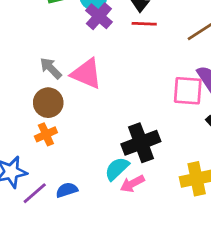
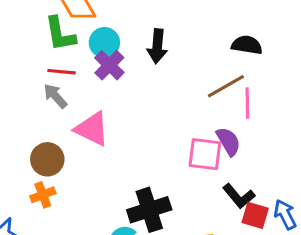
red line: (144, 24) -> (62, 72), moved
gray arrow: (51, 68) -> (55, 96), moved

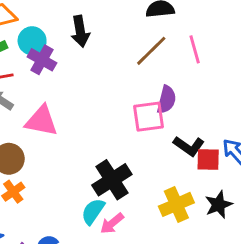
pink line: (247, 103) -> (195, 49), moved
purple semicircle: (228, 141) -> (167, 100), turned 60

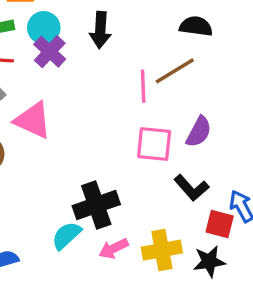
pink line: (195, 49) -> (143, 86), moved
purple semicircle: (167, 100) -> (199, 132), moved
red square: (208, 159) -> (220, 224), moved
pink arrow: (112, 223) -> (114, 249), moved

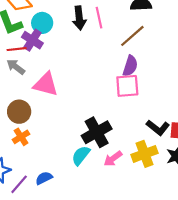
purple cross: (50, 52) -> (32, 40), moved
pink line: (143, 86) -> (99, 18), moved
purple semicircle: (199, 132) -> (130, 66), moved
black L-shape: (191, 188) -> (158, 128), moved

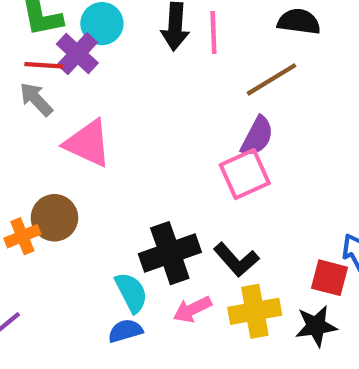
pink square: (127, 86) -> (245, 174), turned -30
brown circle: (19, 112) -> (54, 218), moved
black L-shape: (158, 128) -> (236, 260), moved
cyan semicircle: (81, 155) -> (131, 292), turned 105
blue semicircle: (44, 178) -> (125, 331), moved

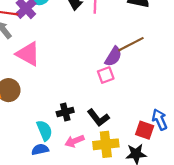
brown line: (271, 79) -> (131, 44), moved
pink square: (245, 174) -> (106, 75), size x0.7
black cross: (170, 253) -> (65, 112), size x0.6

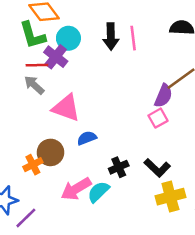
cyan semicircle: (44, 130) -> (98, 192), turned -102
pink arrow: (74, 141) -> (76, 189), moved, size x1.4
blue semicircle: (40, 149) -> (87, 138), moved

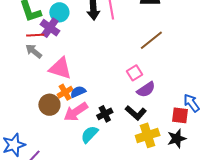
purple semicircle: (163, 96) -> (146, 89), moved, turned 36
orange cross: (33, 165) -> (65, 92), moved
pink arrow: (76, 189) -> (76, 112), moved

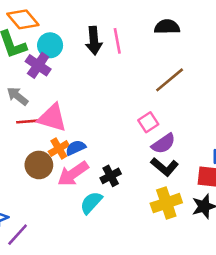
red line: (35, 35) -> (28, 121), moved
black L-shape: (136, 113) -> (165, 167), moved

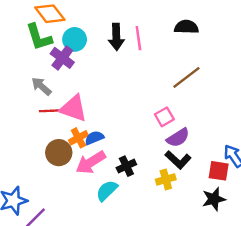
yellow cross: (166, 203) -> (166, 179), moved, size x0.7

